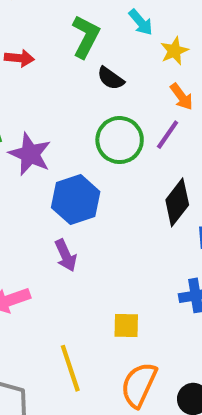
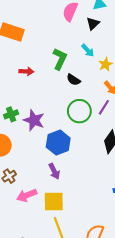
yellow square: (126, 326) -> (54, 202), moved, size x1.5

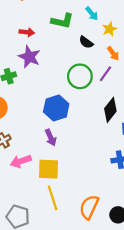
green L-shape: (60, 59) -> (62, 21), turned 75
black semicircle: (73, 80) -> (86, 42), moved
purple star: (34, 120) -> (29, 57), moved

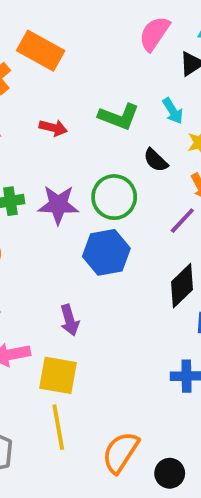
purple star: (29, 57) -> (58, 205), moved, turned -30
green circle: (80, 76) -> (114, 197), moved
blue hexagon: (56, 108) -> (106, 252), moved

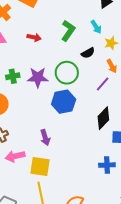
green L-shape: (119, 117) -> (68, 31), turned -75
black semicircle: (156, 160) -> (88, 53), turned -72

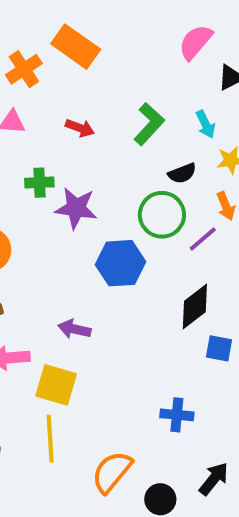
green circle: (67, 73) -> (162, 215), moved
green cross: (13, 76) -> (39, 183), moved
purple arrow: (45, 138) -> (74, 329), turned 112
blue cross: (107, 165) -> (177, 415), moved

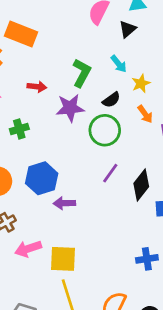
purple star: (76, 208) -> (70, 108), moved
purple line: (203, 239) -> (110, 173), moved
blue hexagon: (120, 263) -> (42, 178), moved
purple arrow: (74, 329) -> (64, 203), moved

